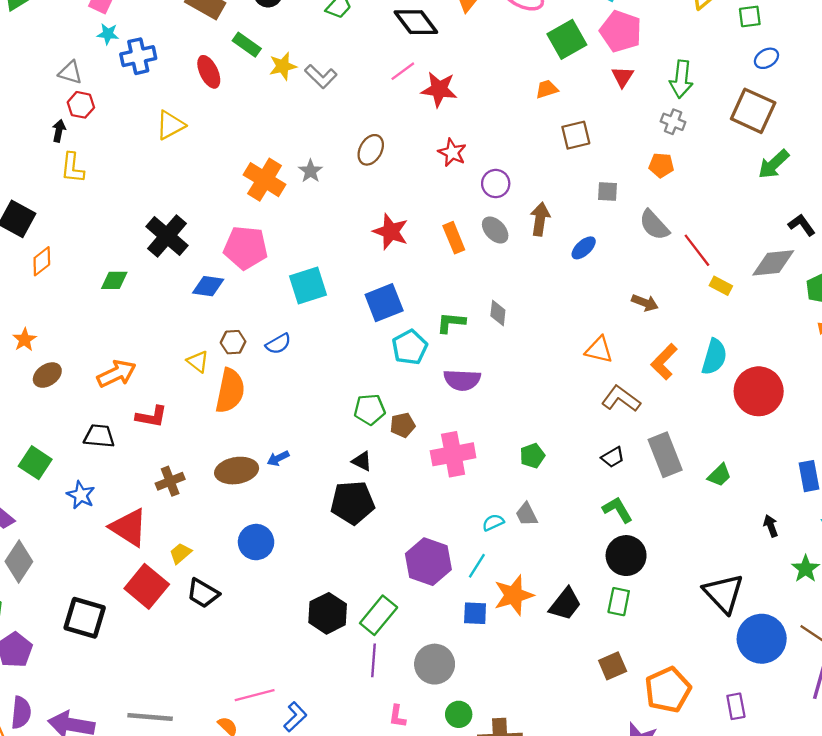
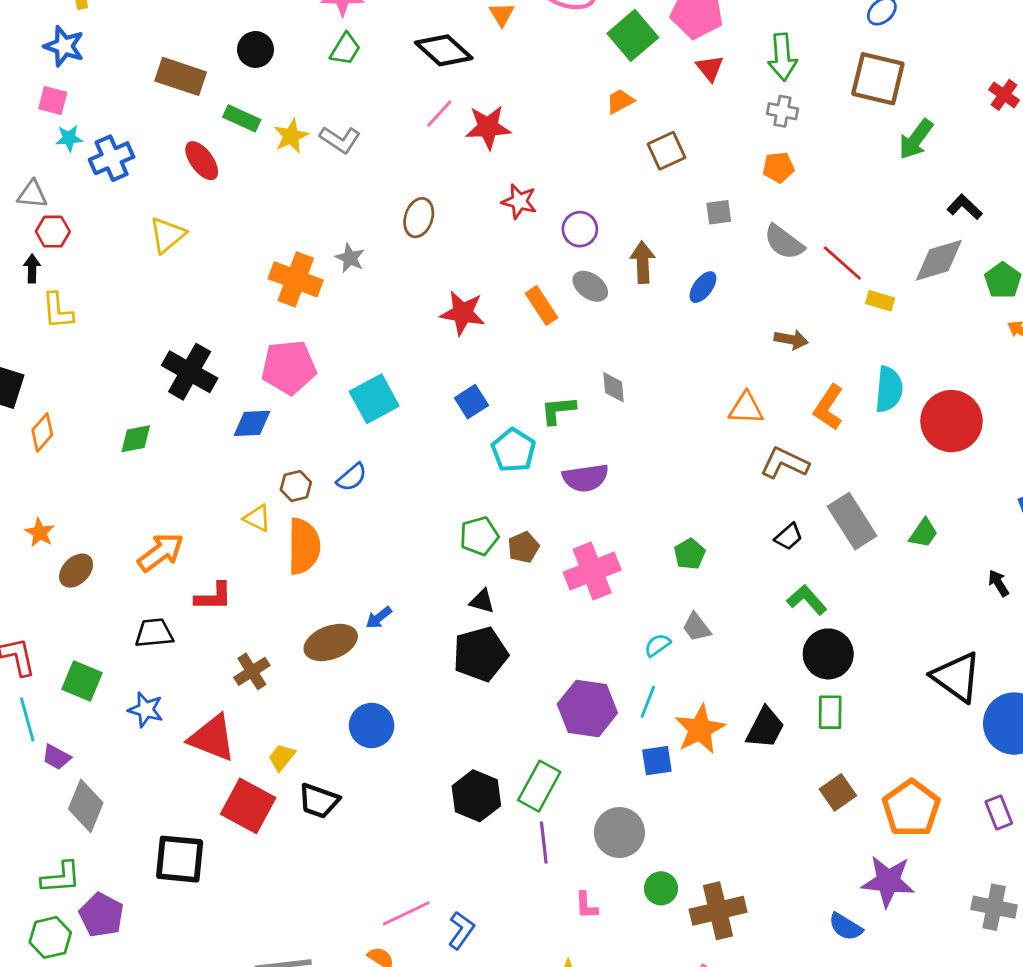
blue square: (384, 303) -> (471, 402), size x0.7

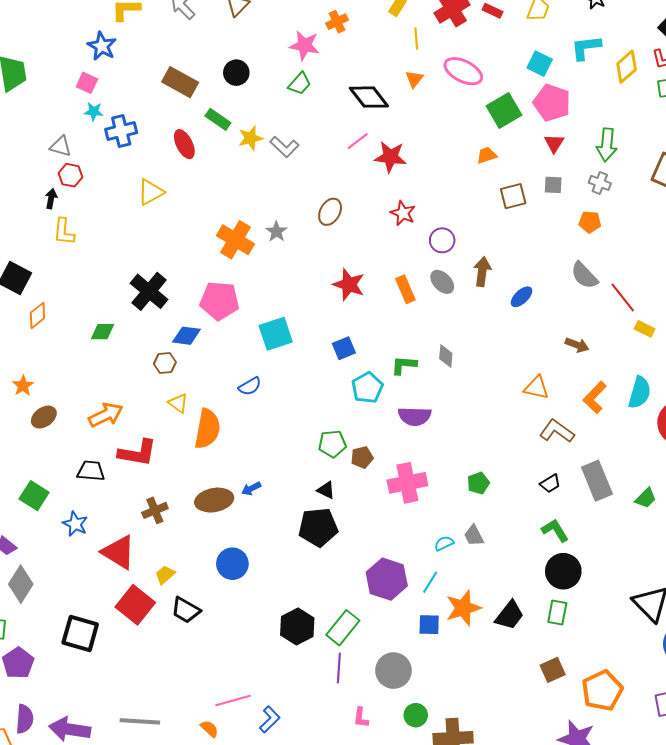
gray square: (719, 212) -> (553, 185), moved
brown hexagon: (296, 486) -> (165, 363), moved
red L-shape: (213, 597) -> (137, 453), size x1.4

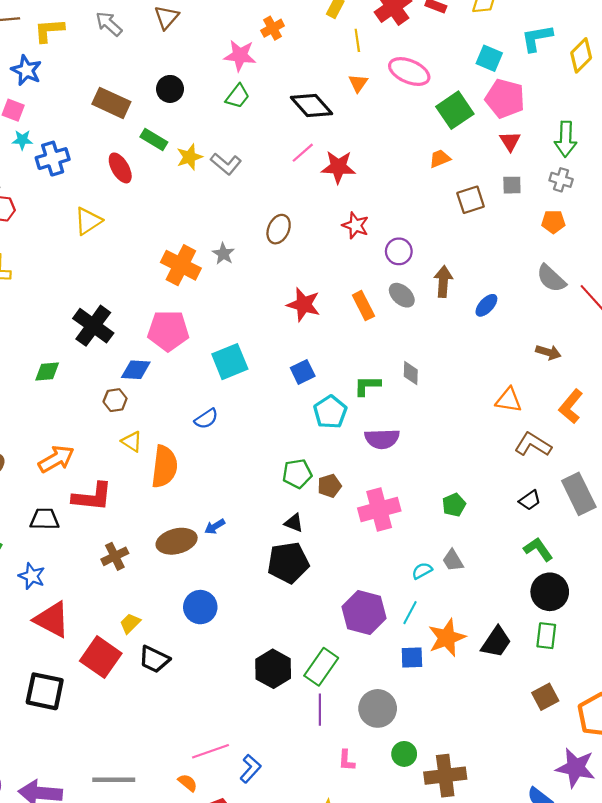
red triangle: (118, 552) -> (52, 620), moved

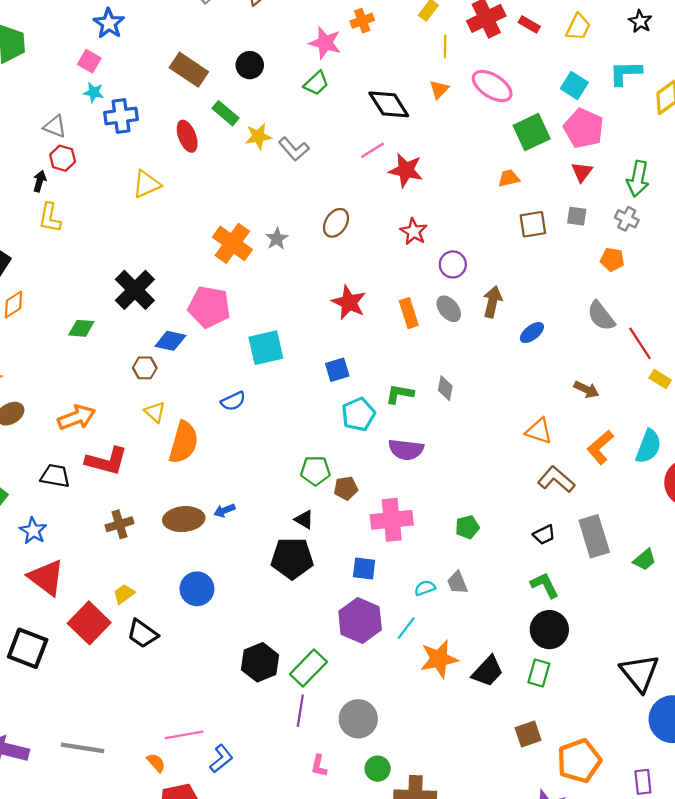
blue square: (412, 658) -> (364, 568), moved

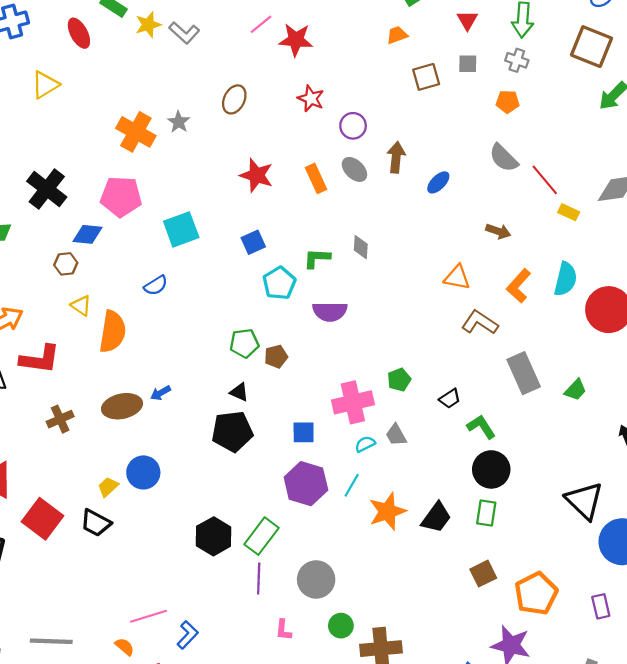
pink cross: (392, 520) -> (353, 402), moved
black trapezoid: (544, 535) -> (450, 399), moved
yellow trapezoid: (124, 594) -> (108, 487), moved

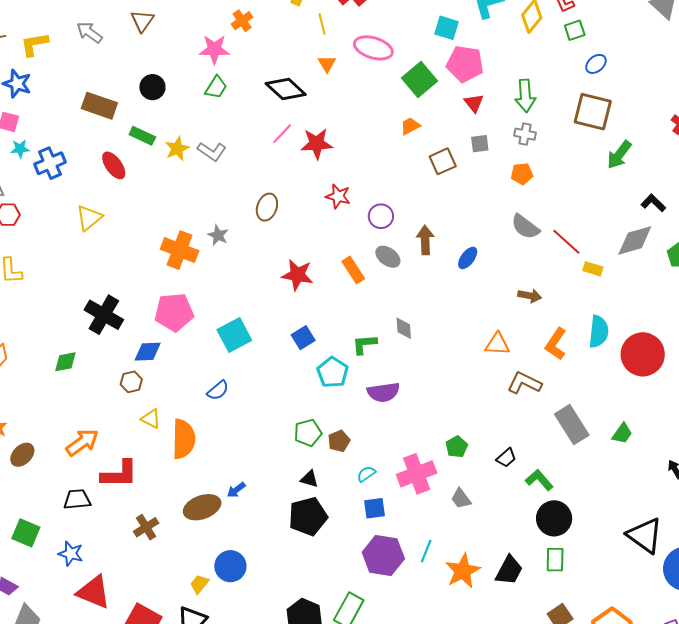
cyan semicircle: (365, 444) -> (366, 474), moved

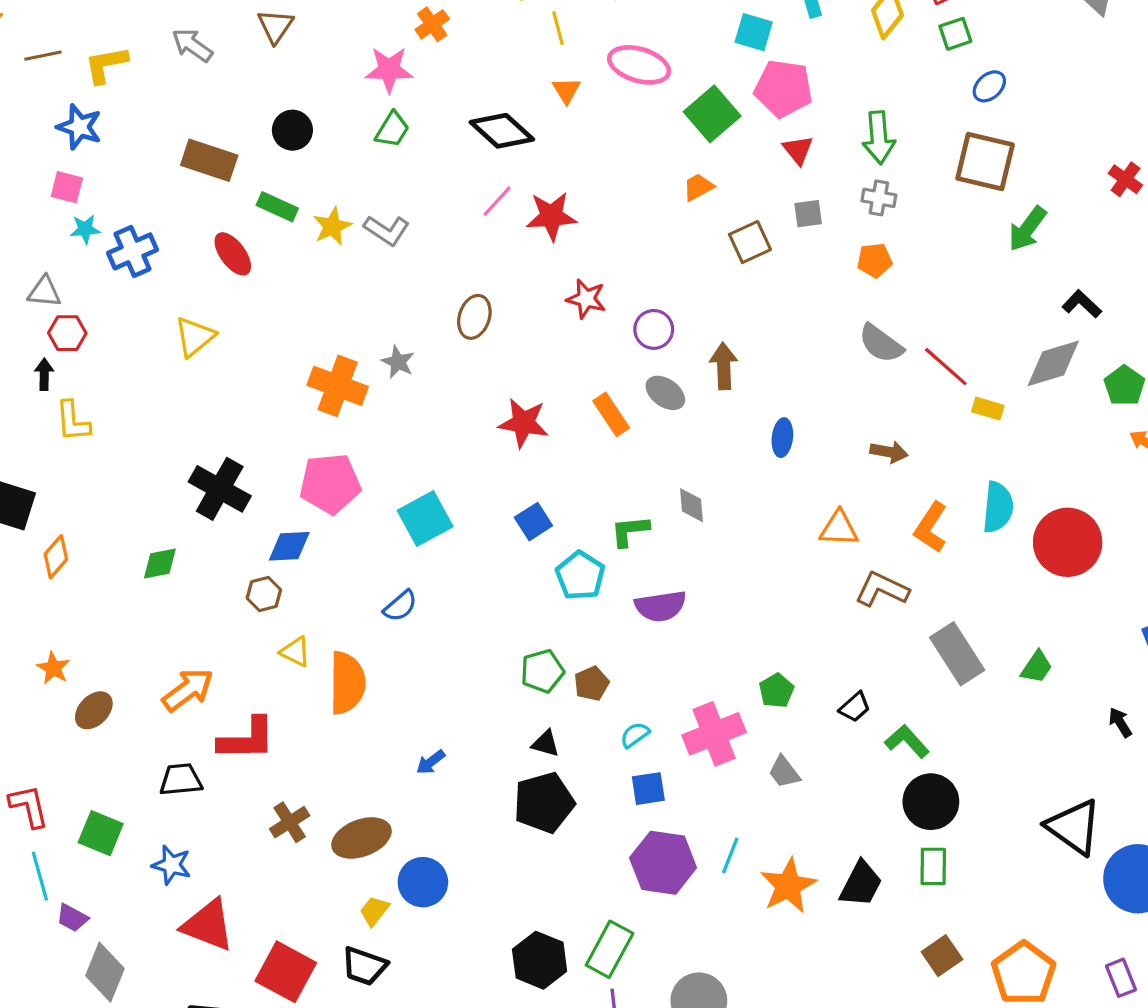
blue ellipse: (468, 258) -> (782, 438), moved, turned -30
brown ellipse: (202, 507) -> (361, 838), moved

